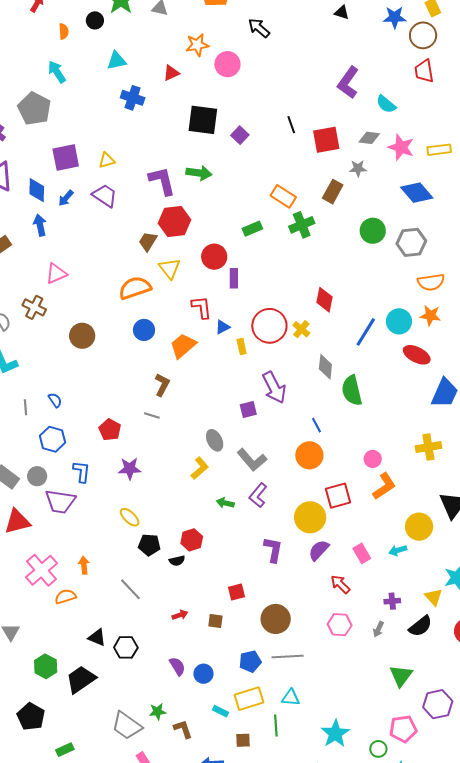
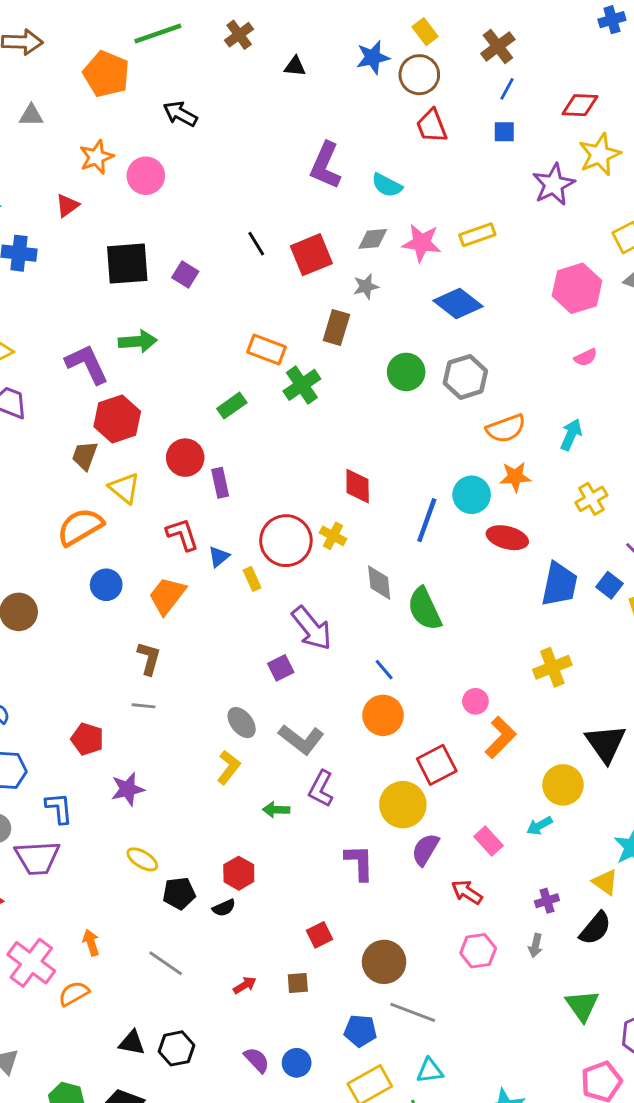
gray line: (288, 656) -> (413, 1012), turned 36
blue pentagon: (250, 661) -> (360, 1031), turned 30

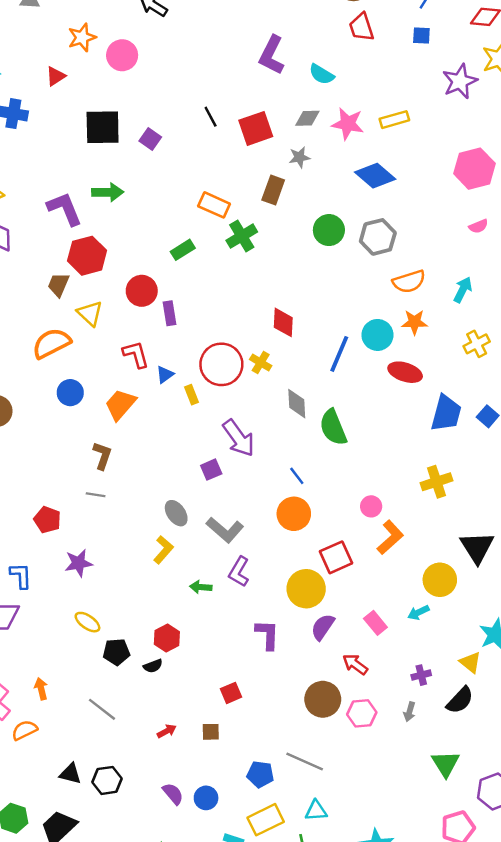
brown circle: (384, 962) -> (323, 699), moved

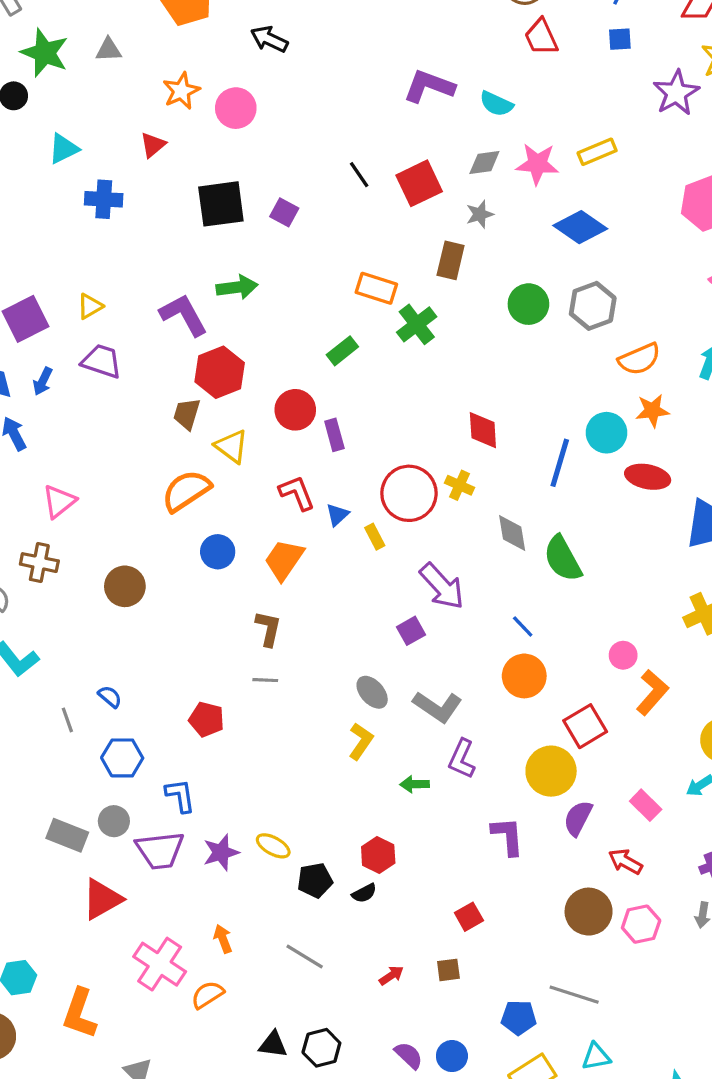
purple L-shape: (272, 55) -> (429, 86), turned 90
purple star: (79, 563) -> (221, 852), moved

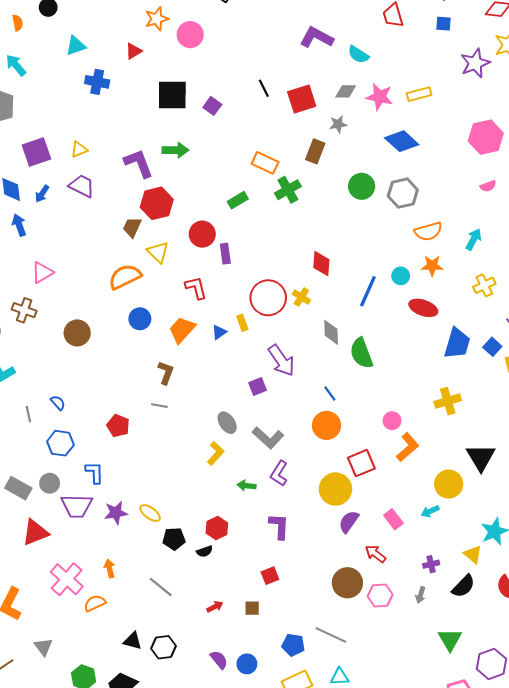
cyan circle: (606, 433) -> (401, 276), size x0.7
blue triangle: (337, 515) -> (219, 332), moved
purple L-shape: (508, 836) -> (279, 526), moved

